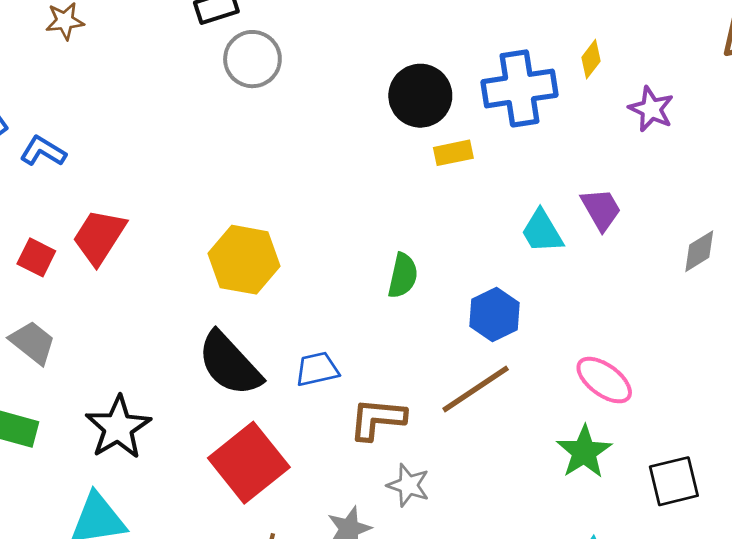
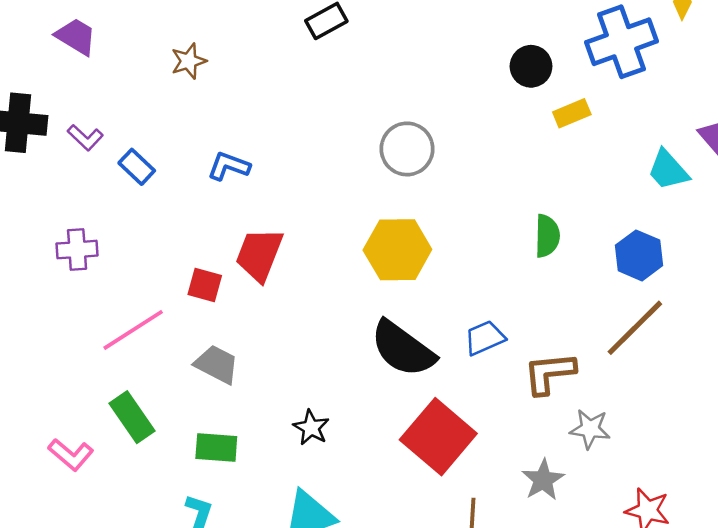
gray circle: (252, 59) -> (407, 149), moved
black circle: (420, 96) -> (531, 66), size x0.7
blue L-shape: (43, 151) -> (229, 166), moved
black star: (118, 427) -> (311, 428), size x0.6

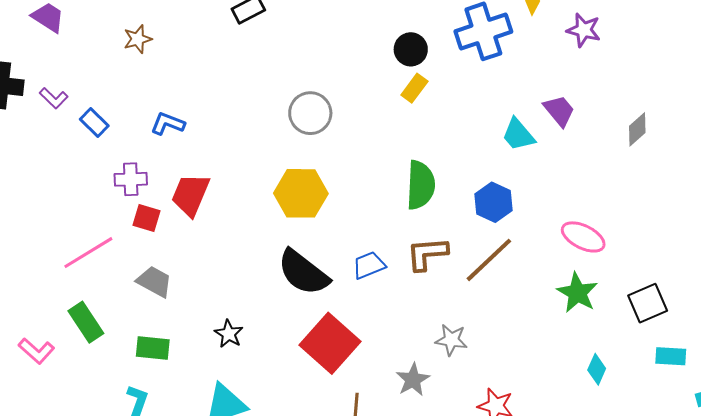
yellow rectangle: (572, 113) -> (414, 88), moved, turned -32
green semicircle: (547, 236) -> (421, 185), size x1.4
purple cross: (77, 250) -> (131, 179), moved
brown L-shape: (549, 373) -> (427, 254), moved

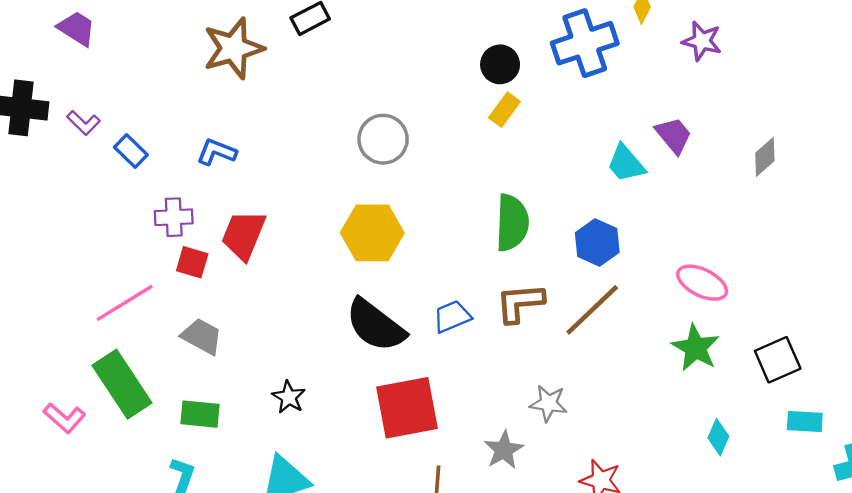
brown star: (138, 39) -> (233, 48), moved, size x1.8
green rectangle: (86, 322) -> (122, 384), size x1.4
red square: (330, 343) -> (407, 408), turned 38

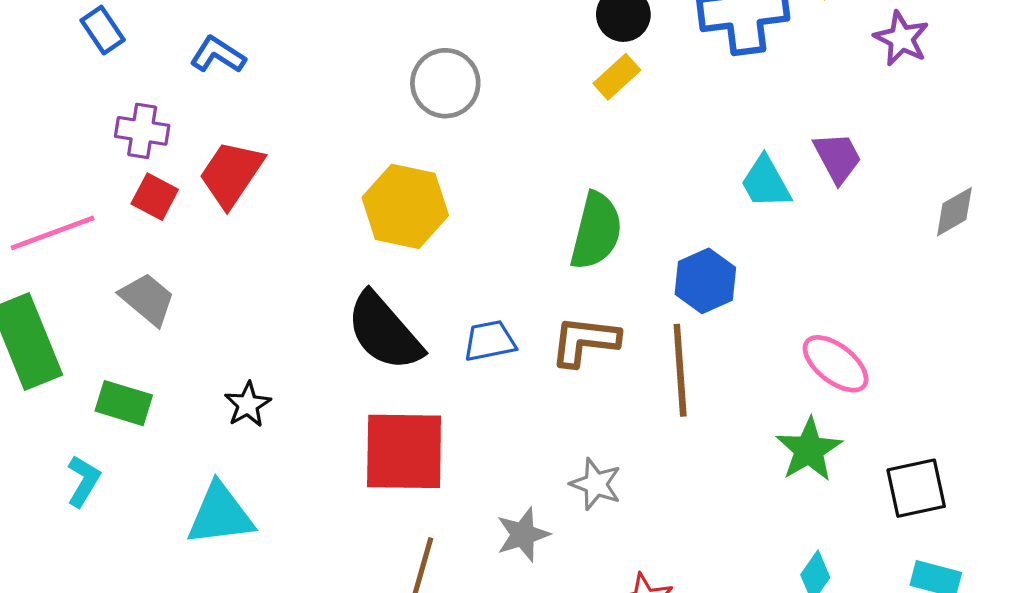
brown line: (592, 310) -> (680, 370), turned -62

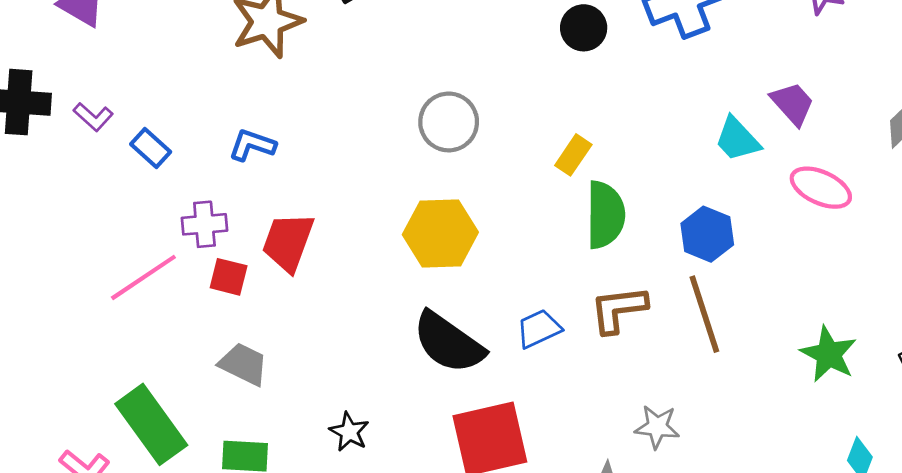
yellow rectangle: (617, 77) -> (573, 155), moved
pink line: (53, 233) -> (143, 277), moved
pink ellipse: (836, 364) -> (821, 188), moved

